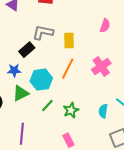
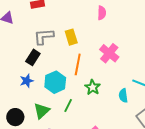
green triangle: (21, 93) -> (42, 111), moved
green star: (71, 110) -> (93, 87), moved

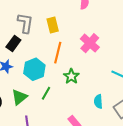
gray L-shape: (44, 36) -> (25, 23), turned 100
cyan semicircle: (123, 96) -> (98, 102), moved

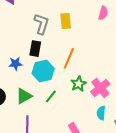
yellow rectangle: (53, 25) -> (66, 21), moved
black rectangle: (13, 43) -> (35, 49), moved, turned -35
pink cross: (90, 43) -> (100, 88), moved

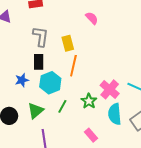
pink semicircle: (103, 13) -> (92, 18), moved, turned -48
yellow rectangle: (66, 21) -> (68, 43), moved
green star: (79, 84) -> (89, 101), moved
cyan semicircle: (101, 113) -> (115, 114), size x1.5

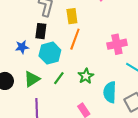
pink cross: (110, 89) -> (117, 44), moved, turned 30

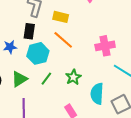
yellow rectangle: (72, 16) -> (61, 17), turned -70
orange line: (75, 39) -> (63, 40), turned -70

